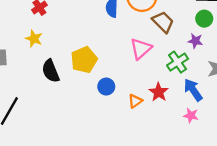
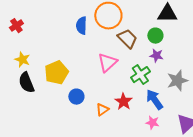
green circle: (204, 19) -> (155, 36), moved
yellow star: (34, 39) -> (22, 60), moved

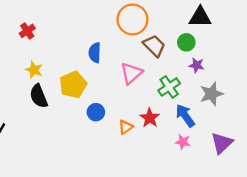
blue semicircle: (81, 26) -> (95, 53), moved
purple star: (156, 56) -> (197, 65), moved

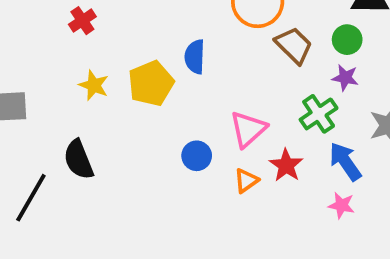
purple star: (197, 65) -> (345, 78), moved
pink triangle: (131, 73) -> (248, 129), moved
yellow pentagon: (73, 85) -> (151, 83), moved
black semicircle: (39, 96) -> (79, 160), moved

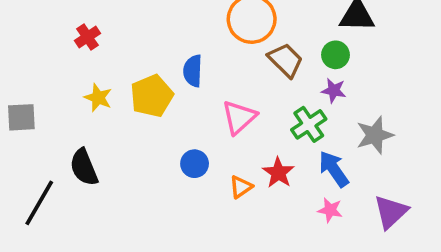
pink triangle: (248, 129) -> (239, 117), moved

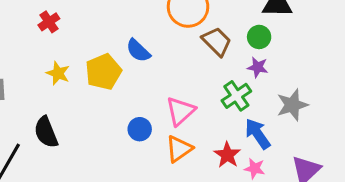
blue semicircle: (193, 71) -> (138, 51), turned -48
pink triangle: (239, 117) -> (180, 111), moved
red star: (278, 173) -> (227, 155), moved
orange triangle: (241, 187) -> (179, 149), size x1.4

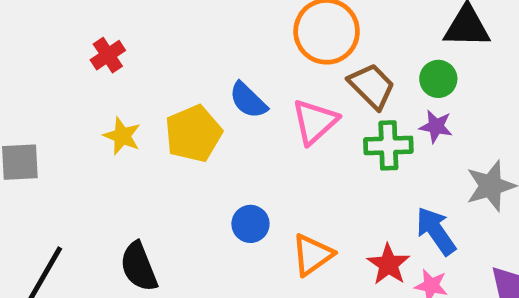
green cross: (236, 96) -> (388, 145), moved, turned 32
pink triangle: (180, 111) -> (315, 122), moved
black semicircle: (46, 132) -> (139, 267), moved

